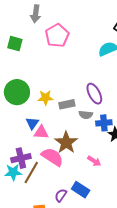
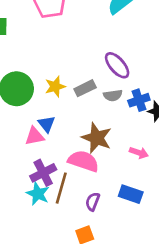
pink triangle: (41, 132) -> (35, 136), moved
cyan star: (13, 172) -> (38, 194), turned -30
purple semicircle: (61, 195) -> (93, 202), moved

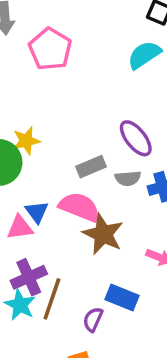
yellow star: (55, 87) -> (26, 141), moved
pink semicircle: (83, 161) -> (80, 207), moved
blue rectangle: (131, 194) -> (122, 298), moved

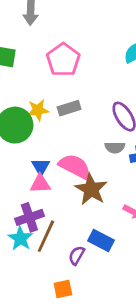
pink pentagon: (50, 49) -> (63, 60), moved
gray rectangle: (91, 167) -> (69, 108), moved
pink triangle: (20, 227) -> (40, 184), moved

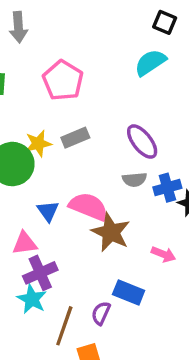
pink triangle: (40, 184) -> (25, 243), moved
brown line: (46, 236) -> (64, 326), moved

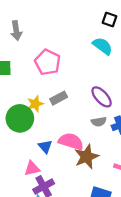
cyan semicircle: (150, 63) -> (103, 46), turned 75
brown star: (111, 232) -> (87, 157), turned 30

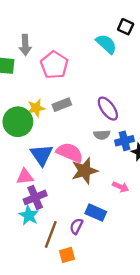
gray arrow: (16, 31) -> (25, 45), moved
cyan semicircle: (103, 46) -> (106, 44), moved
blue triangle: (45, 146) -> (42, 155), size x1.5

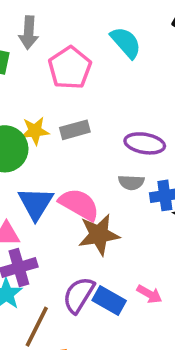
cyan semicircle: (106, 44) -> (126, 43), moved
purple ellipse: (108, 109) -> (145, 143), turned -50
pink arrow: (121, 187) -> (149, 294), moved
purple semicircle: (76, 226) -> (79, 295), moved, size x1.5

